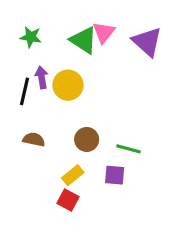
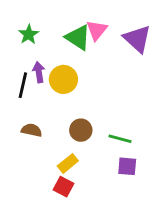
green star: (31, 37) -> (29, 34), turned 30
purple square: (115, 175) -> (127, 166), moved

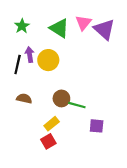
pink triangle: (97, 30) -> (83, 23), moved
green line: (120, 139) -> (77, 105), moved
red square: (63, 187) -> (48, 141), turned 32

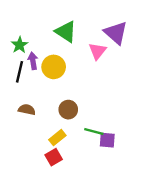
pink triangle: (83, 23) -> (97, 51), moved
green star: (22, 26) -> (19, 45), moved
green line: (77, 105) -> (94, 132), moved

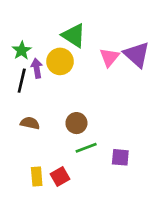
purple triangle: (116, 33) -> (137, 55), moved
yellow circle: (54, 67) -> (60, 61), moved
green line: (94, 132) -> (86, 148), moved, turned -36
yellow rectangle: (57, 138) -> (37, 176), moved, turned -56

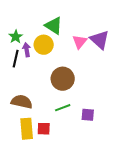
brown semicircle: (30, 123) -> (22, 102), moved, size x1.5
brown circle: (76, 123) -> (63, 79), moved, size x1.5
yellow rectangle: (37, 176) -> (27, 129), size x1.5
red square: (60, 176) -> (44, 129), turned 32

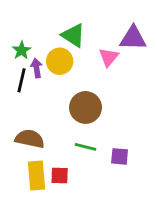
purple triangle: (100, 40) -> (133, 38), moved, turned -40
green line: (63, 108) -> (86, 147), turned 35

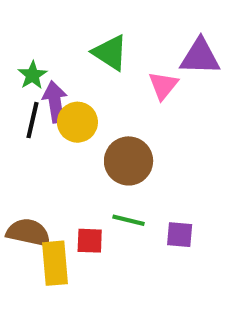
yellow circle: (60, 61) -> (77, 122), moved
purple arrow: (37, 68) -> (55, 102), size x1.4
brown semicircle: (30, 139) -> (28, 233), moved
red square: (60, 176) -> (90, 241), moved

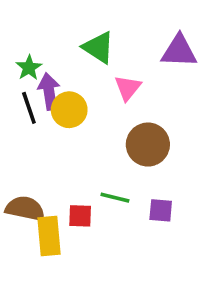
pink triangle: (163, 85) -> (128, 88), moved
black line: (32, 120) -> (29, 108), turned -32
brown circle: (129, 161) -> (148, 145), moved

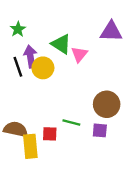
green triangle: (98, 47) -> (61, 44), moved
green star: (29, 68) -> (18, 29), moved
brown circle: (148, 145) -> (107, 104), moved

